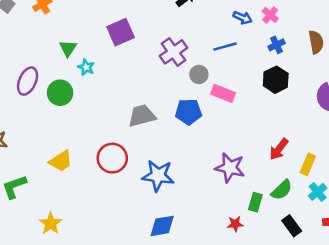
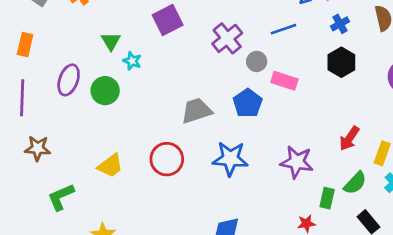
blue pentagon: (189, 112) -> (248, 103), turned -30
blue star: (158, 176) -> (230, 159), moved

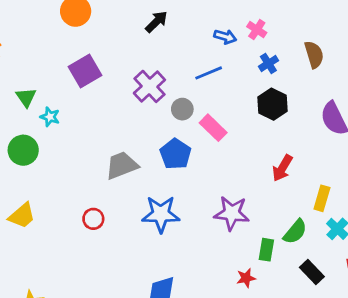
pink rectangle: (284, 81) -> (213, 128), turned 30
red arrow: (349, 138) -> (282, 168), moved
red circle: (167, 159) -> (93, 219), size x0.6
yellow trapezoid: (110, 166) -> (22, 216), moved

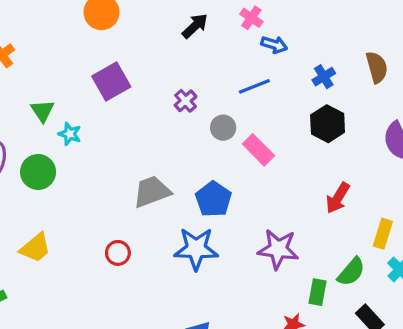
pink cross: (257, 30) -> (251, 18), moved
purple cross: (149, 86) -> (186, 101), size x0.6
blue pentagon: (176, 154) -> (213, 199), moved

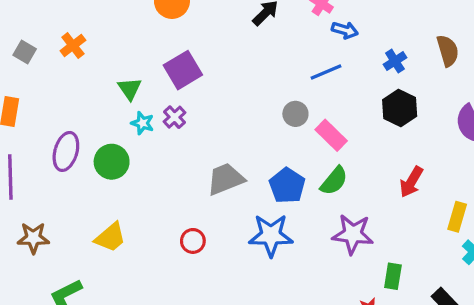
purple cross: (186, 101) -> (174, 117), moved
green triangle: (42, 111) -> (130, 89), moved
green semicircle: (351, 272) -> (334, 181), moved

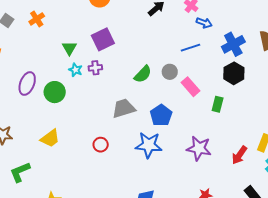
blue cross: (395, 61) -> (233, 44), size x1.6
purple cross: (174, 117) -> (95, 68), turned 32
green semicircle: (334, 181) -> (143, 74), moved
red arrow: (411, 182) -> (239, 155), moved
green rectangle: (393, 276) -> (218, 104), moved

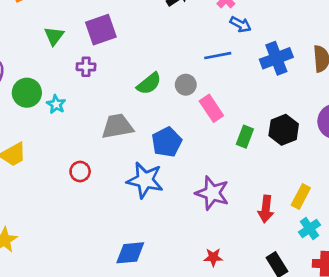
cyan star: (75, 70) -> (56, 104), moved
black hexagon: (234, 73) -> (284, 130), moved
red arrow: (239, 155) -> (266, 209), turned -36

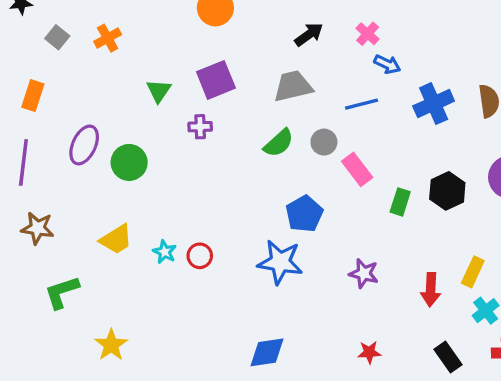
cyan star: (56, 104) -> (165, 252), moved
gray trapezoid: (117, 126) -> (293, 86), moved
purple star: (212, 193) -> (364, 273), size x0.7

